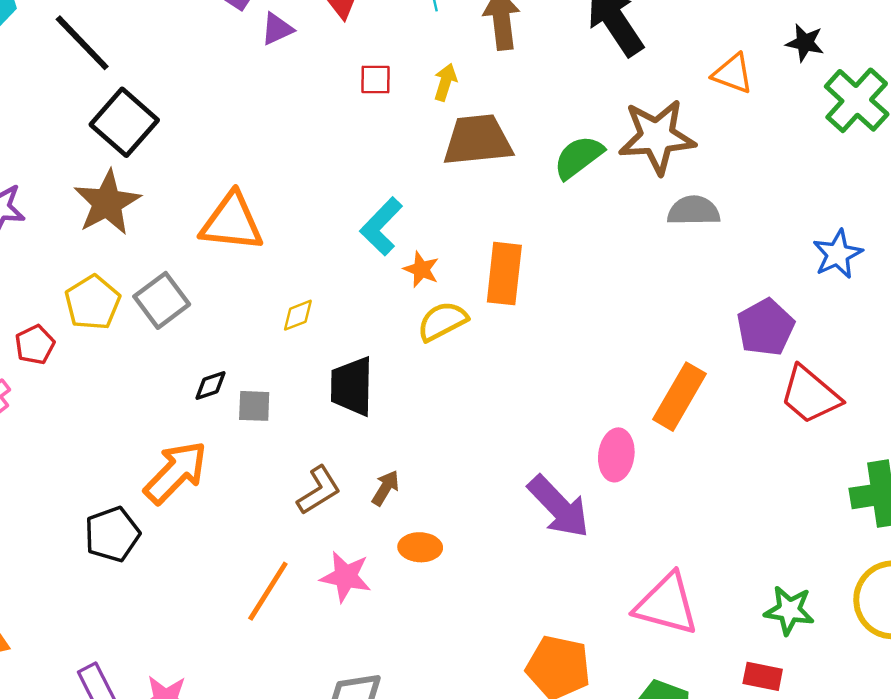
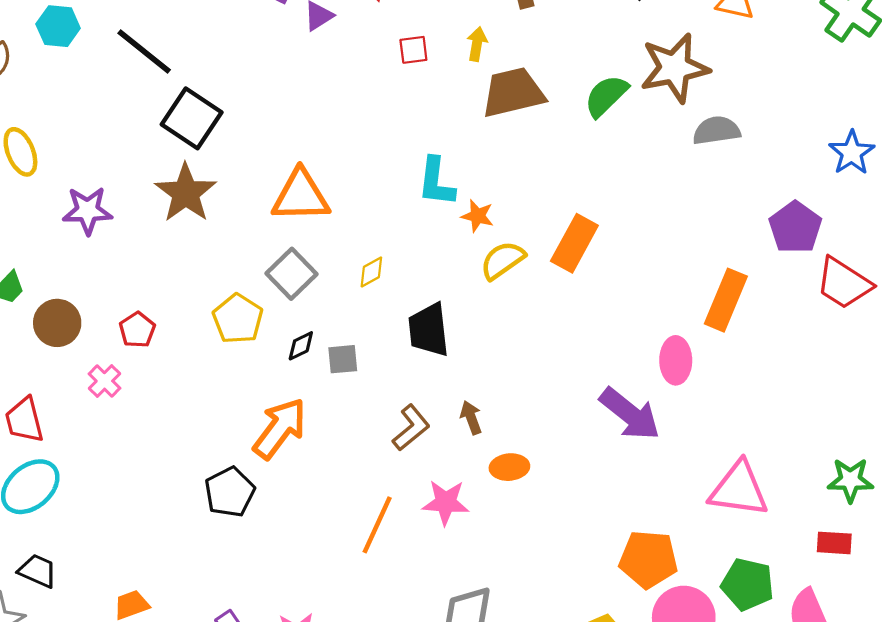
cyan L-shape: (381, 226) -> (436, 182), turned -30
orange rectangle: (504, 274) -> (574, 243), moved, turned 30
gray square: (162, 300) -> (292, 274), moved
yellow pentagon: (93, 303) -> (238, 319), moved
brown arrow: (386, 488) -> (471, 418), turned -44

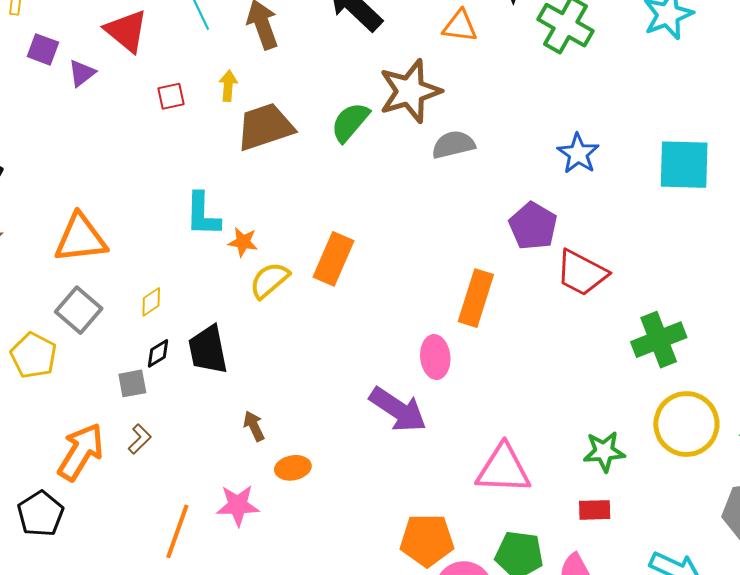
black diamond: (301, 346) -> (158, 353), moved
brown L-shape: (411, 428) -> (140, 439), moved, size x0.7

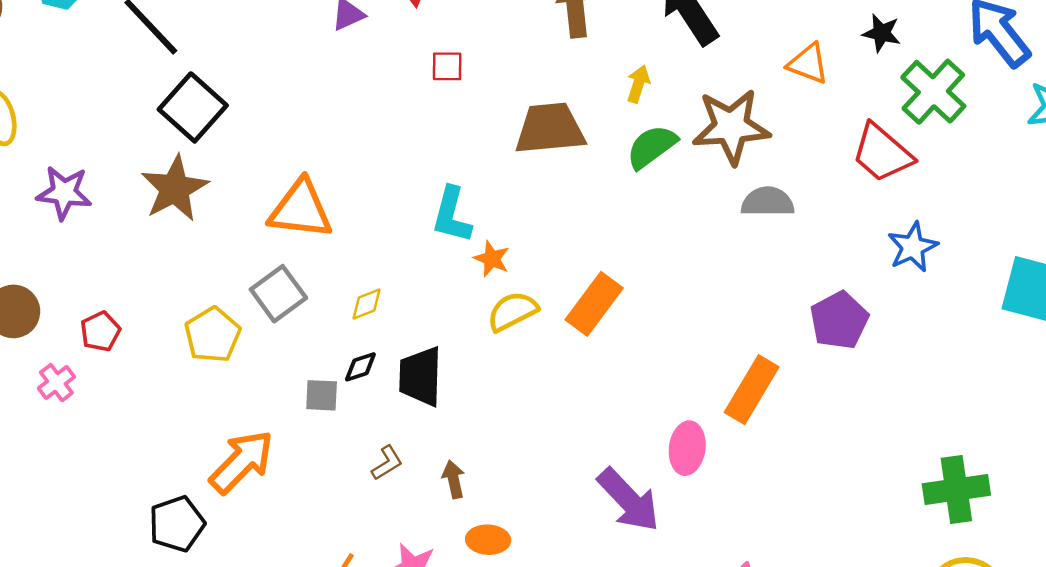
yellow arrow: (228, 86) -> (638, 84), moved
red trapezoid: (582, 273) -> (882, 153), moved
brown L-shape: (140, 439) -> (387, 463), moved

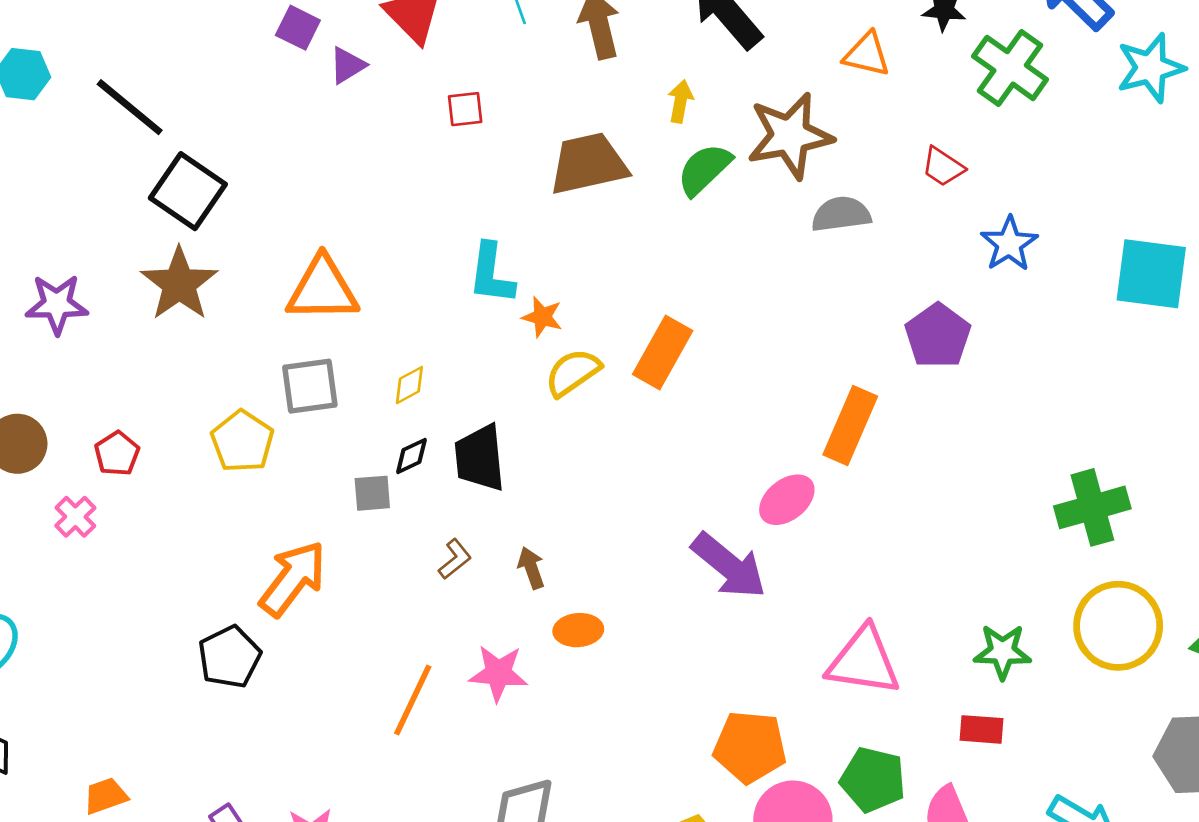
red trapezoid: (882, 153) -> (943, 167), moved, size x0.6
gray square: (278, 294) -> (310, 386), turned 36
pink ellipse: (687, 448) -> (787, 500), turned 51

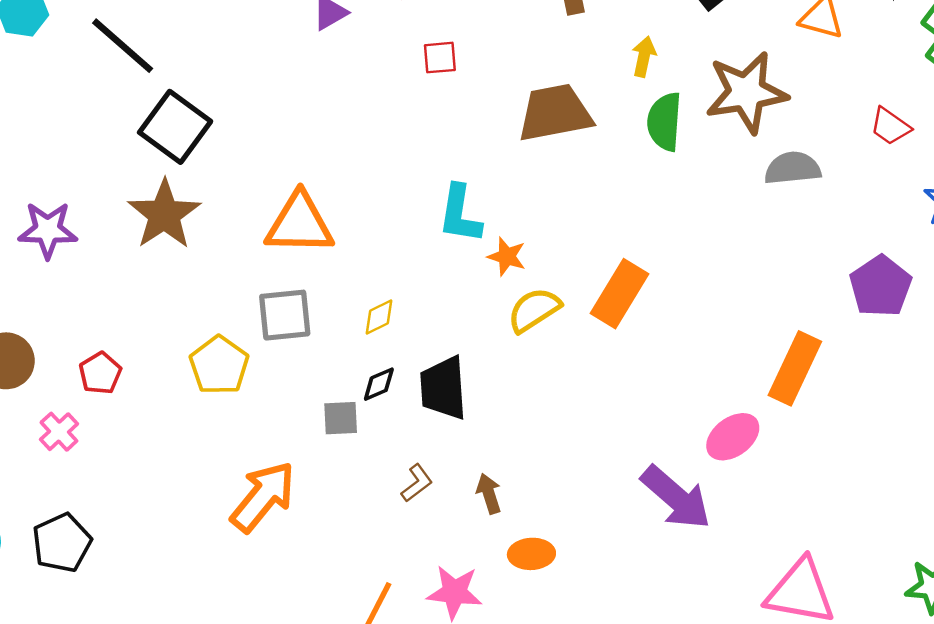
green semicircle: (704, 169) -> (664, 122), turned -44
black pentagon: (230, 657) -> (62, 543), moved

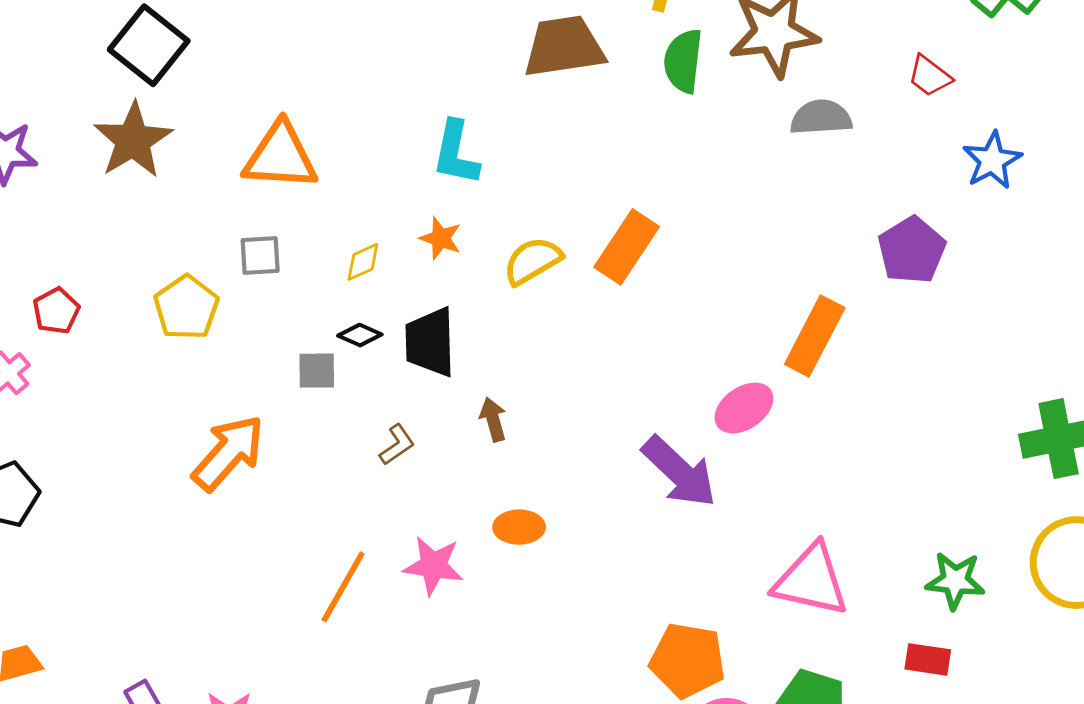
orange star: (507, 256) -> (441, 238), moved
gray square: (285, 315) -> (260, 256), size x0.7
black diamond: (379, 384) -> (360, 335), turned 45
brown arrow: (489, 494) -> (493, 420), moved

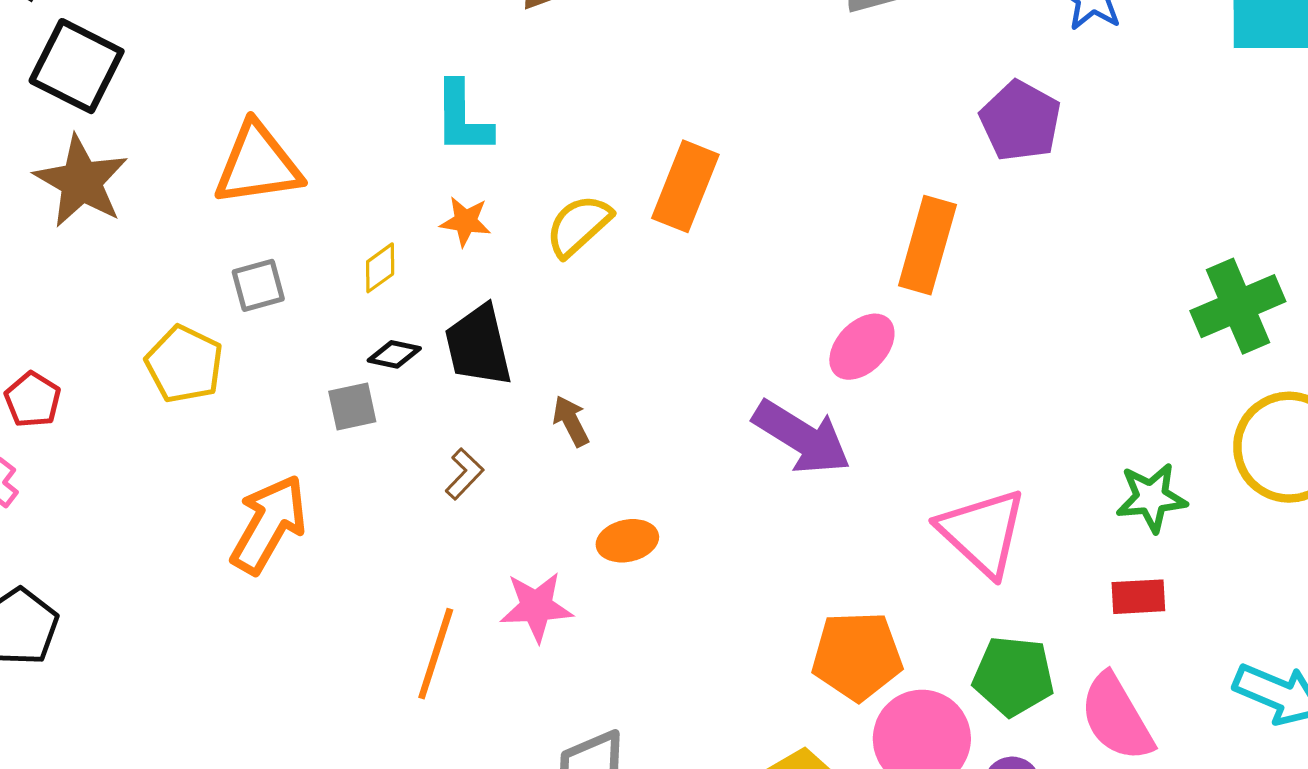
pink triangle: (811, 580) -> (982, 532), turned 42

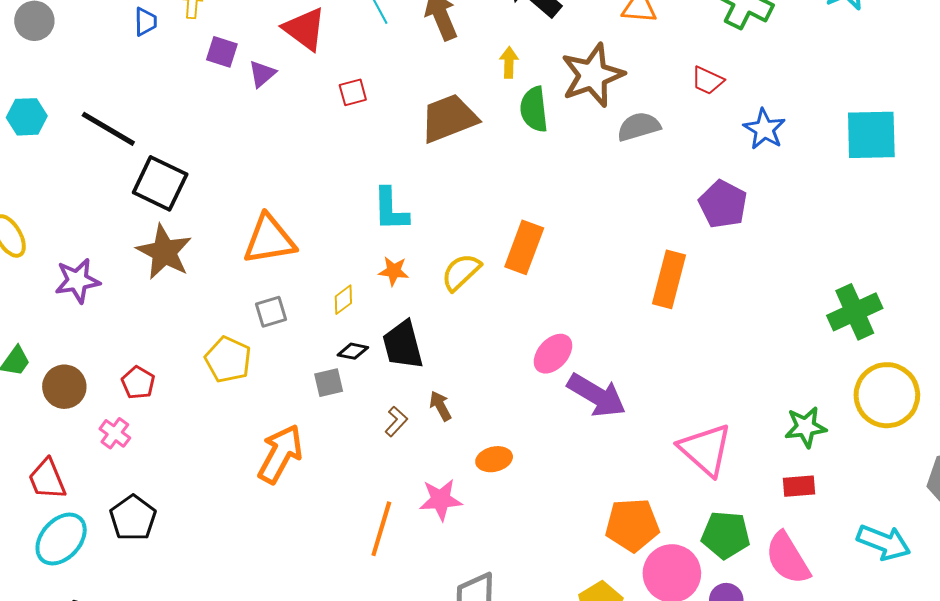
pink ellipse: (862, 347) -> (553, 354), moved
brown arrow: (571, 421) -> (440, 406), moved

